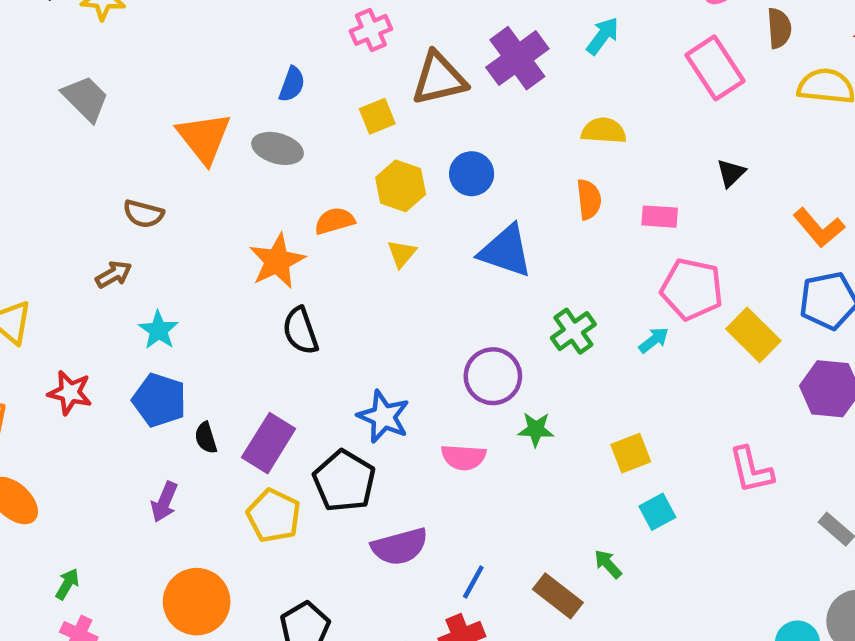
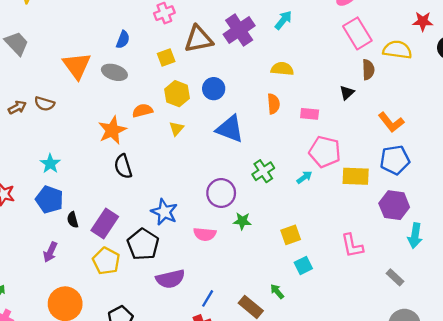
brown semicircle: (779, 28) -> (368, 70), moved
pink rectangle: (715, 68) -> (357, 33), moved
brown arrow: (114, 274) -> (17, 107), moved
yellow rectangle: (753, 335) -> (356, 176), turned -44

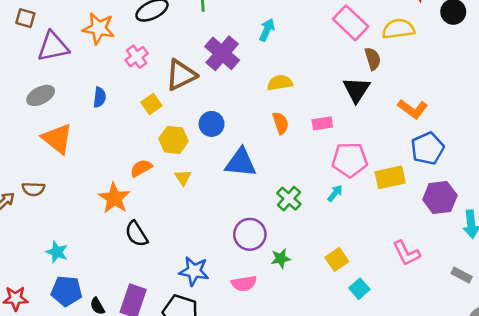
gray ellipse: (114, 72) -> (41, 95), moved, turned -30
black triangle: (347, 93) -> (356, 90), size x1.6

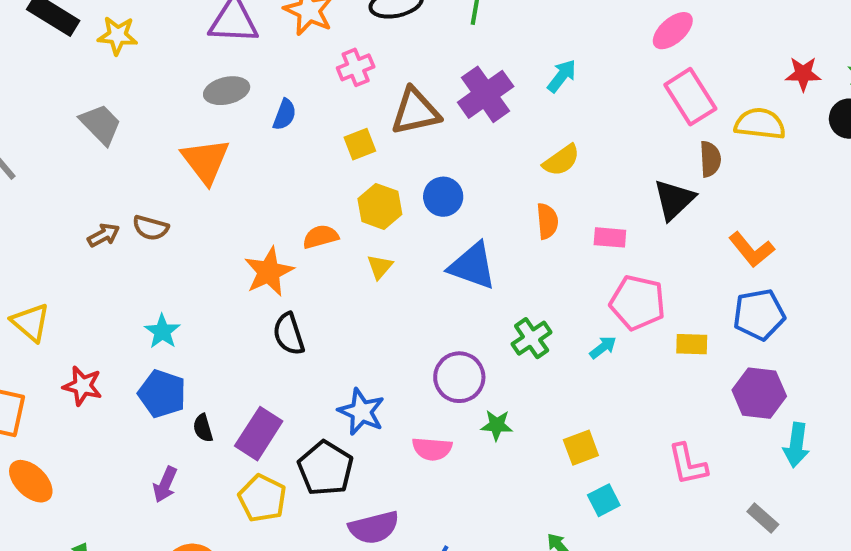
yellow semicircle: (280, 83) -> (561, 160), turned 140
gray ellipse: (41, 95) -> (227, 91), moved
yellow rectangle: (390, 177) -> (692, 344), size x0.7

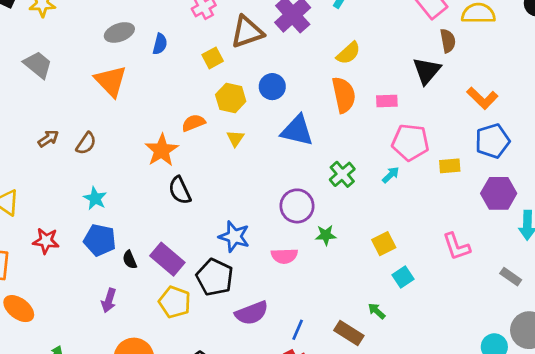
orange semicircle: (547, 221) -> (344, 95), size x1.5
brown semicircle: (151, 228) -> (86, 143), moved, turned -65
purple rectangle: (259, 434) -> (167, 259), turned -76

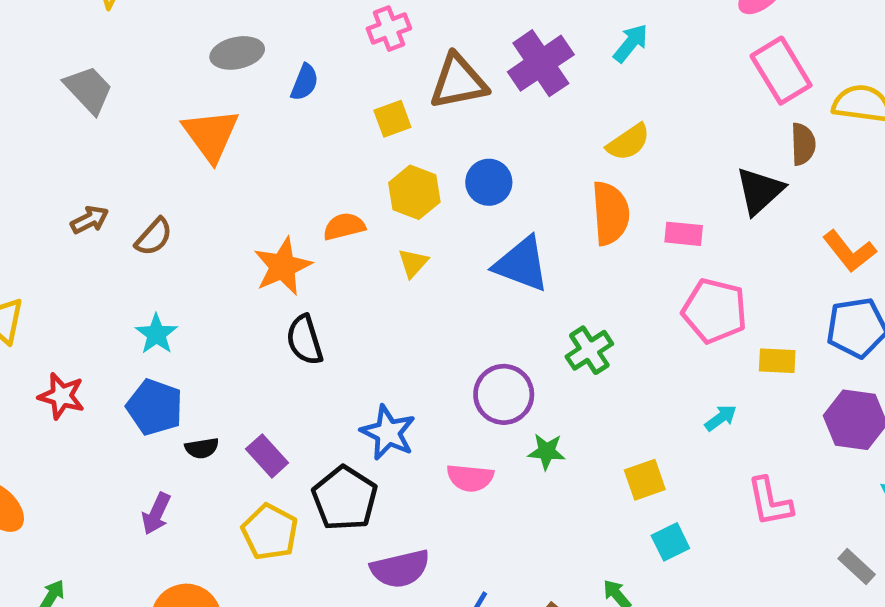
cyan arrow: (391, 175) -> (721, 418), moved
purple rectangle: (167, 259) -> (267, 456), size x0.7
black semicircle: (130, 260) -> (202, 448), turned -84

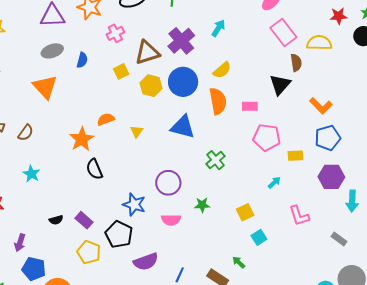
blue circle: (489, 182) -> (183, 82), moved, size x1.5
yellow hexagon: (414, 192) -> (151, 86), moved
purple circle: (504, 394) -> (168, 183), moved
blue pentagon: (155, 407) -> (34, 269), moved
purple arrow: (156, 514) -> (20, 243), moved

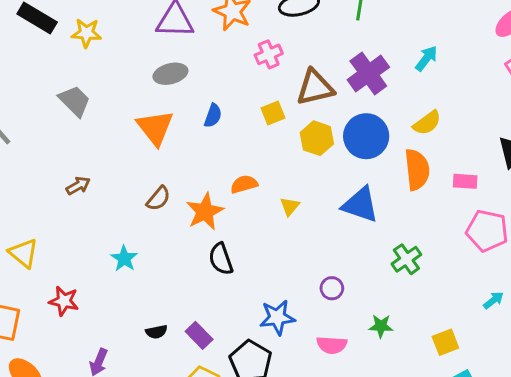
blue semicircle: (82, 60) -> (213, 116), moved
brown semicircle: (26, 133) -> (158, 198), moved
purple circle: (168, 183) -> (332, 288), size x0.6
blue star: (134, 205) -> (277, 317), turned -30

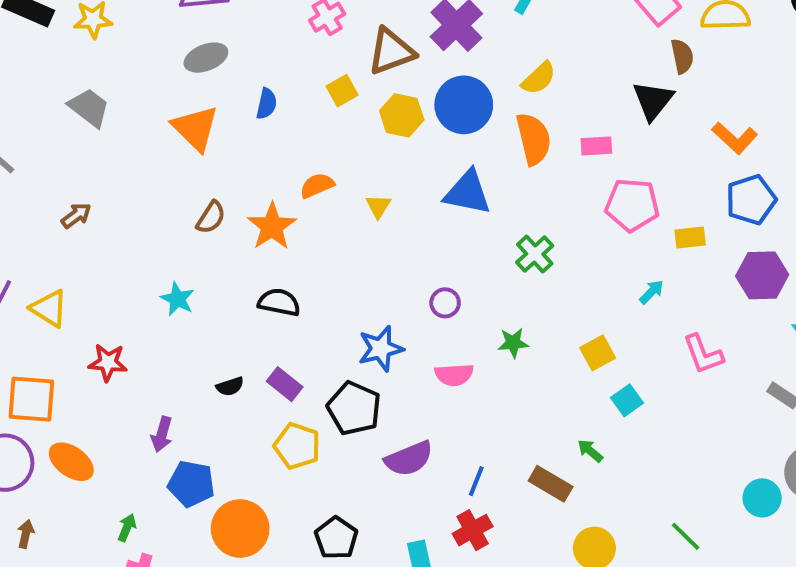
brown arrow: (78, 186) -> (76, 215), moved
black semicircle: (221, 259) -> (279, 302), moved, turned 128

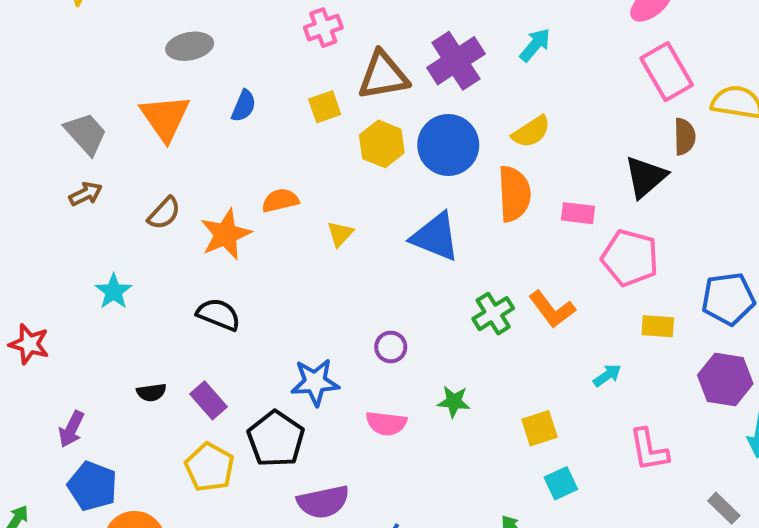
gray trapezoid: (89, 108) -> (86, 134), moved
orange L-shape: (735, 138) -> (552, 309), moved
pink pentagon: (632, 205) -> (630, 258), moved
brown arrow: (76, 215) -> (86, 194), moved

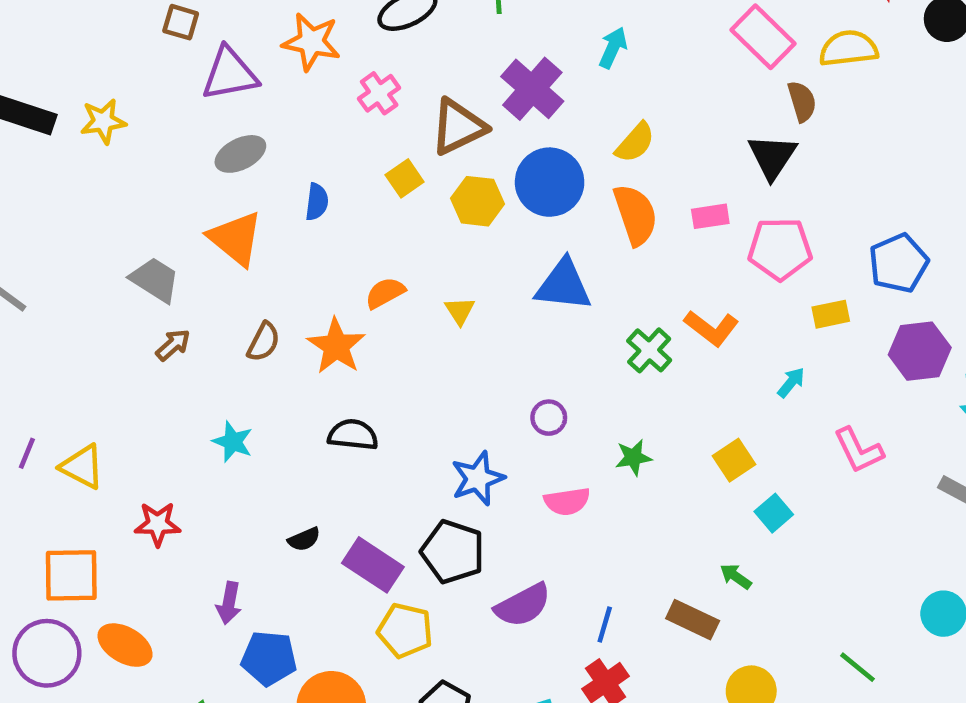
purple rectangle: (208, 400) -> (373, 565), moved, size x1.4
yellow pentagon: (210, 467) -> (405, 630), moved

